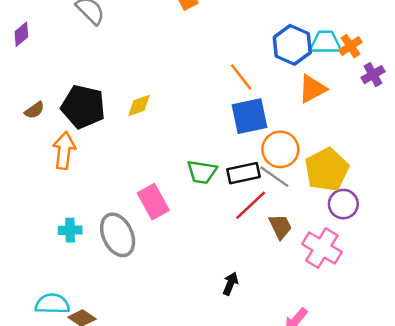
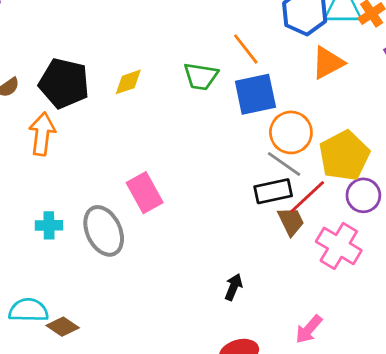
green trapezoid: (202, 172) -> (201, 76), moved
black rectangle: (244, 173) -> (273, 191), moved
red line: (251, 205) -> (307, 197), moved

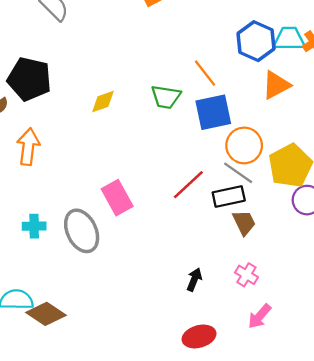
black pentagon: (64, 83) -> (29, 79), moved
red line: (307, 197) -> (188, 185), moved
pink cross: (339, 246) -> (246, 275), moved, size x0.6
brown diamond: (63, 327) -> (46, 314), size x1.4

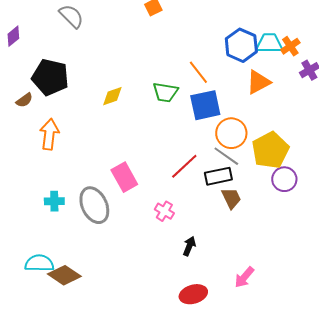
pink cross: (246, 275) -> (164, 211), moved

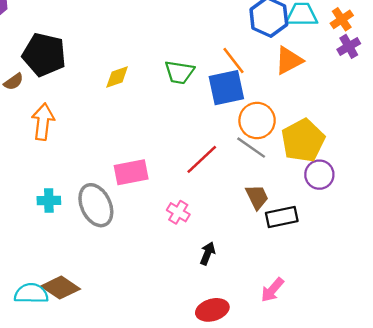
orange cross: (290, 46) -> (342, 19), moved
orange line: (198, 72) -> (234, 61), moved
black rectangle: (218, 176) -> (282, 217), moved
pink rectangle: (124, 177) -> (131, 172), turned -72
cyan semicircle: (39, 263) -> (31, 293), moved

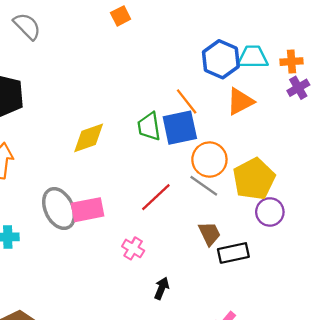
orange cross: (342, 19) -> (291, 62), turned 30
green trapezoid: (179, 72) -> (149, 126), moved, turned 72
yellow diamond: (117, 77) -> (89, 138), moved, size x1.4
gray ellipse: (96, 205) -> (59, 209), moved

